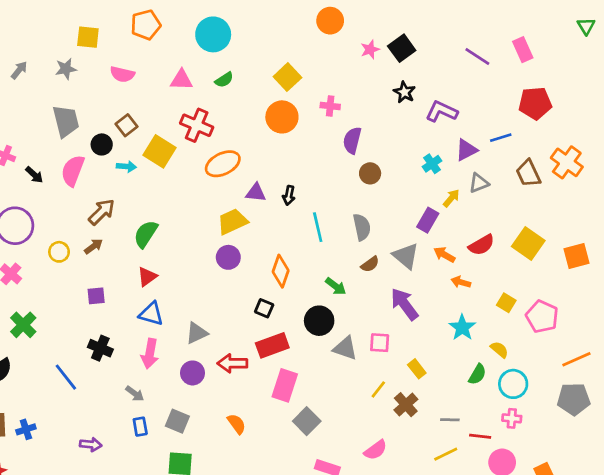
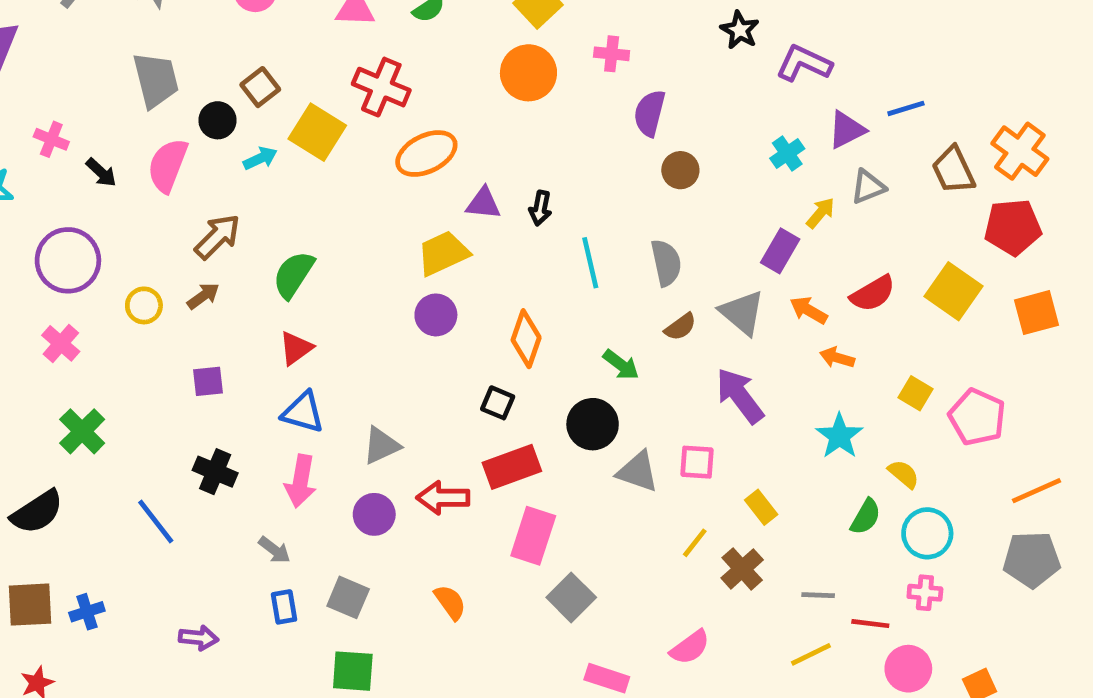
red pentagon: (535, 103) -> (1013, 227), moved
cyan arrow: (126, 167) -> (260, 158), turned -30

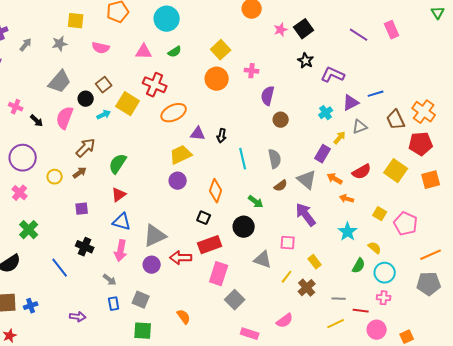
gray trapezoid: (156, 80) -> (60, 82), turned 55
gray triangle: (381, 446) -> (155, 236), size x1.4
gray triangle: (638, 472) -> (263, 260), moved
orange semicircle: (450, 602) -> (184, 317), moved

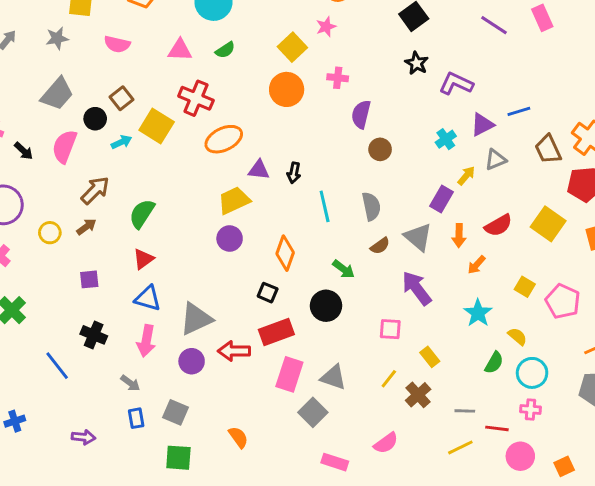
pink star: (281, 30) -> (326, 27), moved
orange arrow: (335, 179) -> (459, 236), turned -119
orange arrow: (347, 199) -> (476, 265), turned -64
gray triangle: (263, 260) -> (333, 377), moved

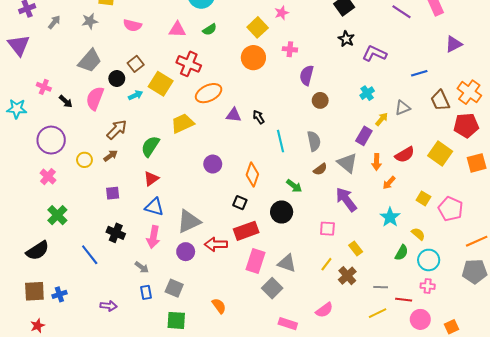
purple triangle: (482, 125) -> (454, 44), moved
black arrow: (294, 173) -> (259, 117), turned 136
yellow trapezoid: (234, 201) -> (183, 123), moved

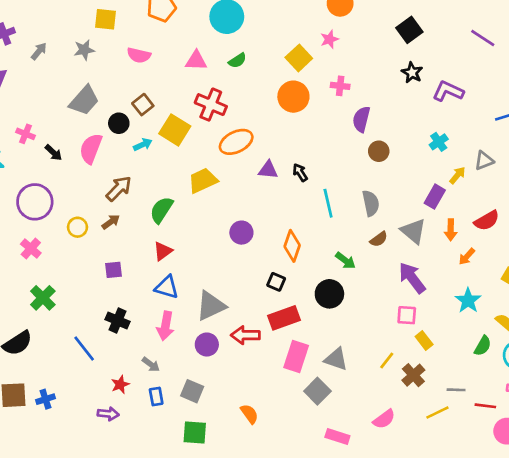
pink square: (327, 229) -> (407, 315), moved
yellow line: (378, 313) -> (437, 412), moved
red star: (38, 326) -> (120, 384), moved

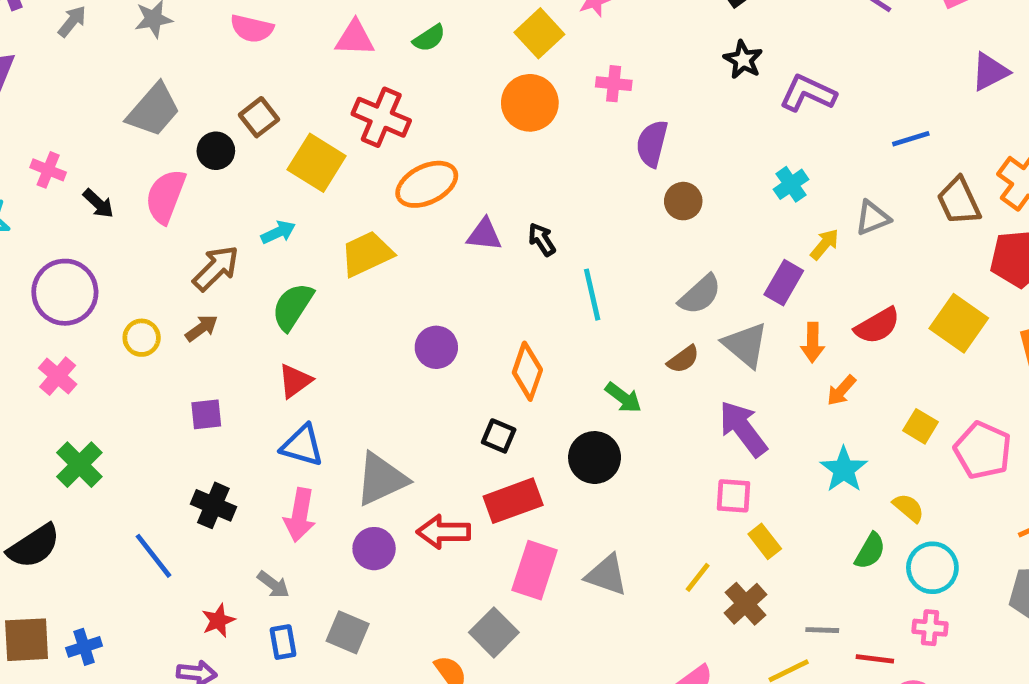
cyan arrow: (143, 145) -> (278, 232), moved
gray semicircle: (371, 203) -> (700, 295), moved, turned 60
gray square: (317, 391) -> (494, 632), moved

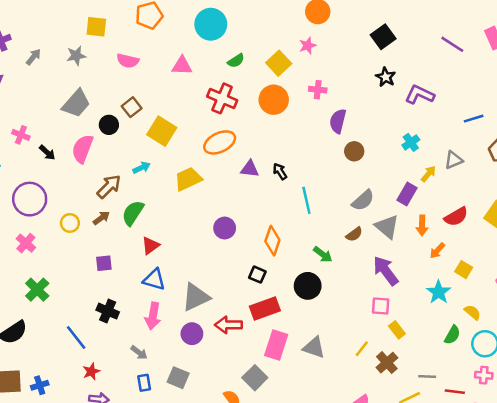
green semicircle: (429, 38) -> (236, 61), moved
red cross: (381, 117) -> (222, 98), moved
green semicircle: (293, 307) -> (133, 213), moved
yellow square: (920, 426) -> (464, 270), moved
red star: (218, 620) -> (91, 371), moved

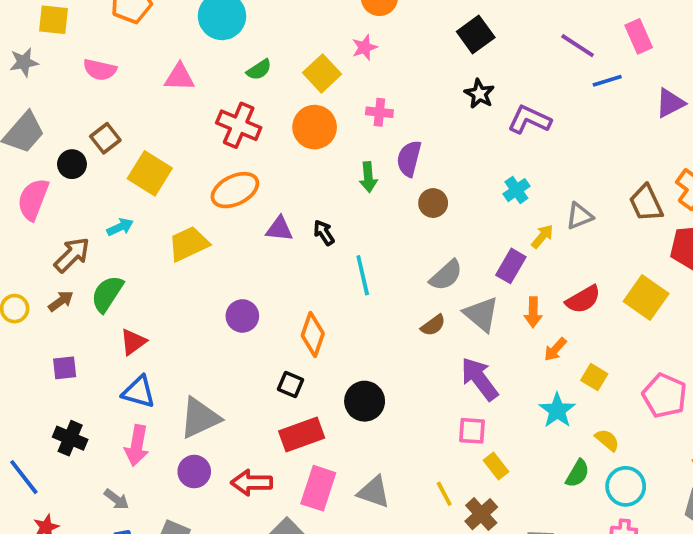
blue line: (474, 119) -> (607, 81), moved
green arrow: (323, 254) -> (368, 177), moved, turned 48
red arrow: (228, 325) -> (252, 483), moved
yellow line: (362, 349) -> (444, 494), turned -66

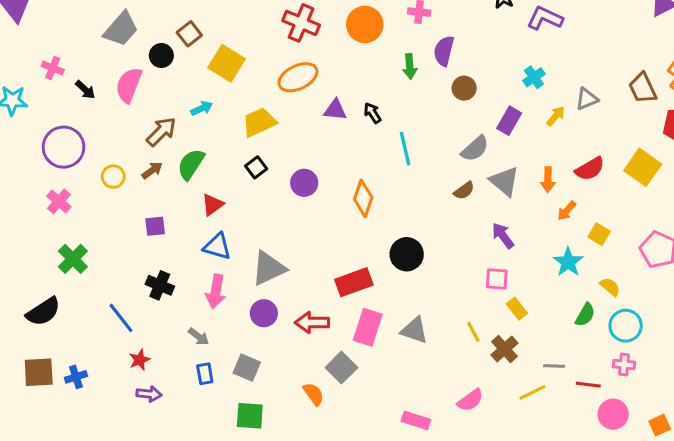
purple rectangle: (511, 266) -> (509, 121), moved
purple arrow: (479, 379) -> (503, 236), size x0.7
black square: (291, 384) -> (256, 167), moved, turned 30

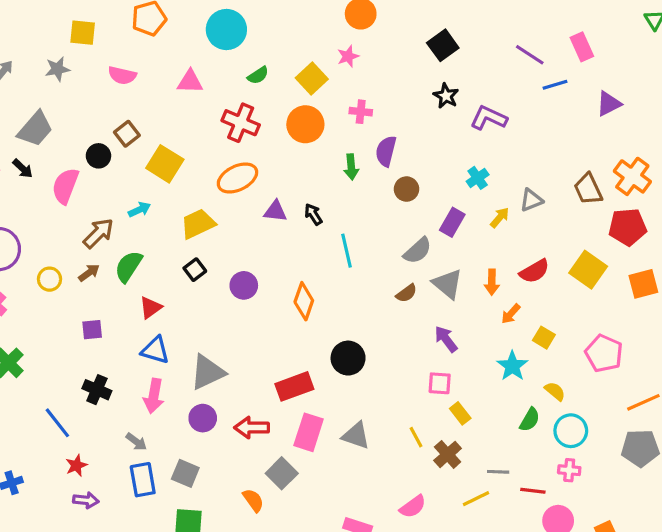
gray trapezoid: (121, 29) -> (35, 129), moved
black arrow: (85, 90) -> (23, 169), moved
blue rectangle: (205, 374) -> (143, 480), size x1.5

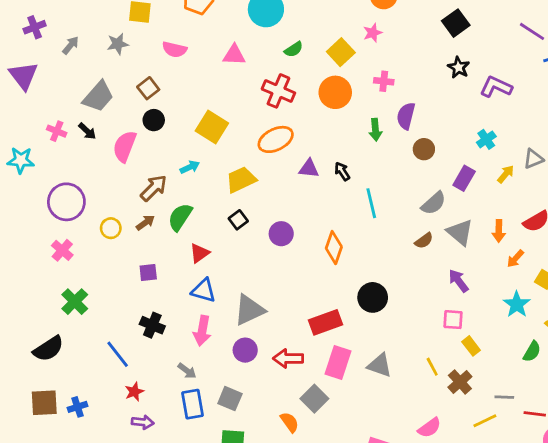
brown square: (127, 134) -> (148, 88), moved

